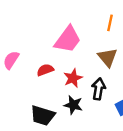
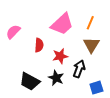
orange line: (110, 23) -> (90, 23), moved
red semicircle: (45, 70) -> (39, 45), turned 104

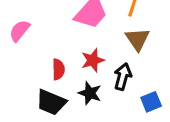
red semicircle: (39, 45) -> (58, 69), moved

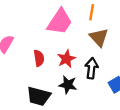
red semicircle: (58, 69) -> (39, 58), moved

